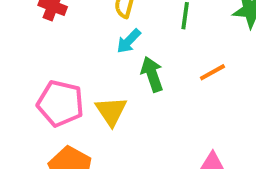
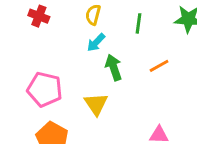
yellow triangle: (111, 111) -> (96, 104), moved

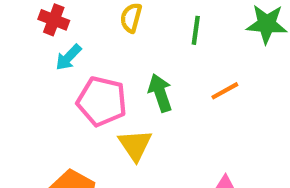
cyan arrow: (96, 42) -> (68, 57), moved
pink pentagon: (45, 89) -> (102, 101), moved

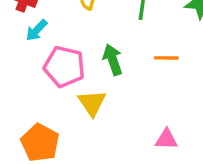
orange line: (225, 91) -> (166, 58), turned 30

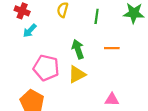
pink pentagon: (64, 67) -> (46, 68), moved
yellow triangle: (92, 103) -> (77, 74), moved, turned 36

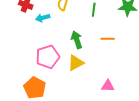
cyan arrow: (30, 31) -> (43, 18), moved, turned 32
pink pentagon: (46, 68) -> (48, 57), turned -30

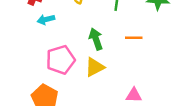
cyan arrow: (43, 18) -> (46, 20), moved

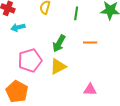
green arrow: (96, 39) -> (59, 43), turned -132

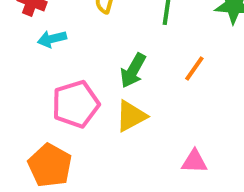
orange line: (90, 42) -> (194, 69), turned -56

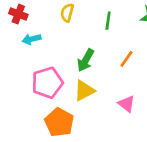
pink triangle: (194, 162) -> (127, 104), moved, turned 36
orange pentagon: (50, 165) -> (59, 122), moved

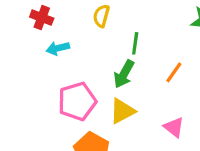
green line: (108, 21) -> (135, 43), moved

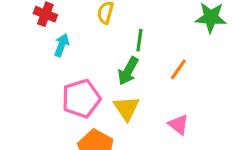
cyan arrow: (58, 48) -> (62, 45), turned 125
yellow triangle: (122, 111) -> (126, 108), turned -36

